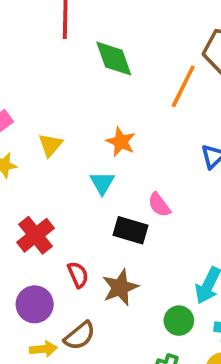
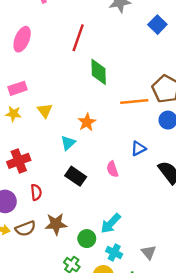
orange line: (183, 86) -> (134, 101), turned 40
yellow triangle: (50, 145) -> (45, 111), turned -35
pink semicircle: (159, 205) -> (112, 169), moved
brown star: (120, 287) -> (56, 224), moved

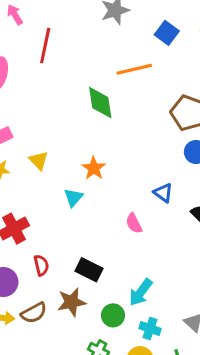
red line: (78, 38) -> (45, 46), moved
orange line: (134, 101) -> (134, 69), moved
blue triangle: (138, 148) -> (163, 193), turned -49
black rectangle: (76, 176) -> (89, 270), moved

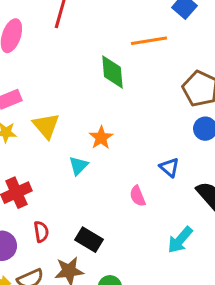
yellow triangle: (39, 160) -> (46, 126), size x1.4
cyan arrow: (141, 292) -> (180, 240), moved

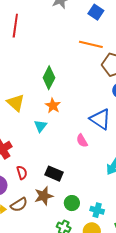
orange line: (149, 41) -> (91, 44), moved, turned 30
green diamond: (112, 72) -> (49, 78), moved, turned 40
blue triangle: (169, 167) -> (100, 119), size x1.6

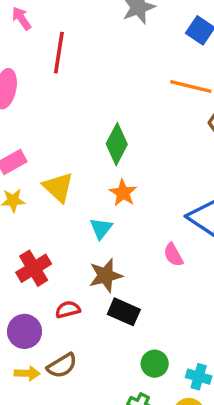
red semicircle: (22, 173) -> (68, 309), turned -88
brown star: (44, 196) -> (106, 275), moved

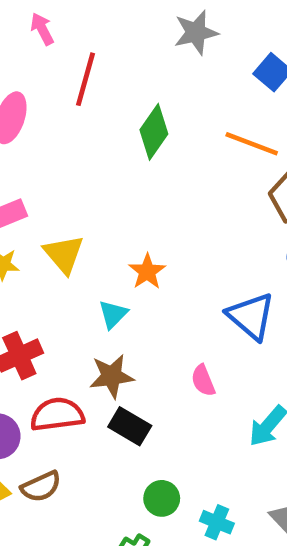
green diamond: (117, 144) -> (154, 132), moved
pink semicircle: (173, 255) -> (203, 381), moved
red semicircle: (68, 309) -> (57, 415), size x1.6

